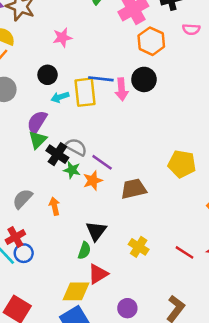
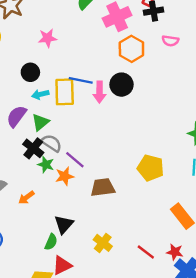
green triangle: (38, 140) -> (40, 122), moved
orange arrow: (55, 206) -> (26, 198), turned -119

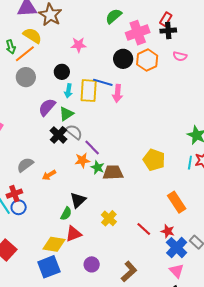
black circle: (122, 85) -> (123, 59), moved
cyan arrow: (40, 94) -> (68, 91), turned -72
green star: (46, 165) -> (98, 167), moved

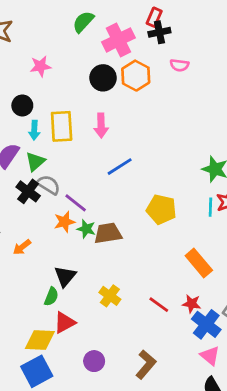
blue line: (103, 82) -> (120, 167), moved, turned -42

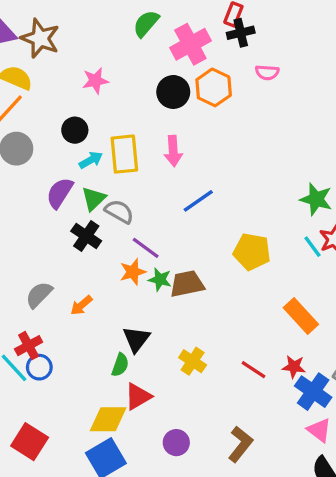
cyan arrow: (34, 130) -> (91, 160), turned -120
gray semicircle: (49, 185) -> (119, 212), moved
cyan line: (210, 207) -> (312, 247), turned -36

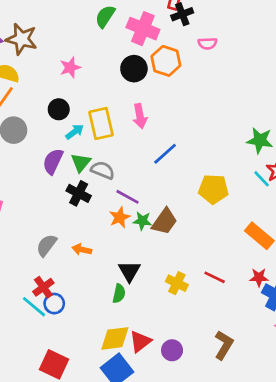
pink cross: (190, 44) -> (143, 29), turned -32
brown trapezoid: (187, 284) -> (165, 221), turned 144
orange arrow: (81, 305) -> (82, 250), turned 60
red line: (253, 370) -> (215, 277), moved
red triangle: (138, 396) -> (140, 341), moved

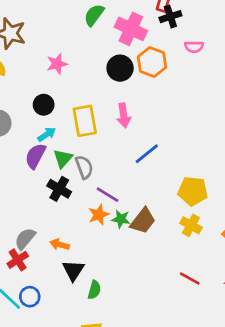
cyan arrow: (75, 132) -> (47, 134), moved
gray semicircle: (103, 170) -> (84, 167), turned 45
black triangle: (129, 271) -> (73, 270), moved
yellow cross: (177, 283) -> (191, 225), moved
red cross: (43, 287) -> (18, 260), moved

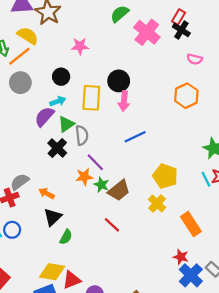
black cross: (170, 17) -> (181, 30), turned 36
orange hexagon: (152, 62) -> (186, 96), moved
black circle: (120, 68) -> (119, 81), moved
red line: (190, 278) -> (112, 225), moved

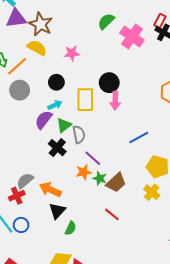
yellow semicircle: (28, 36) -> (37, 48), moved
blue line: (135, 137) -> (139, 137), moved
orange arrow: (47, 193) -> (50, 190), size x1.5

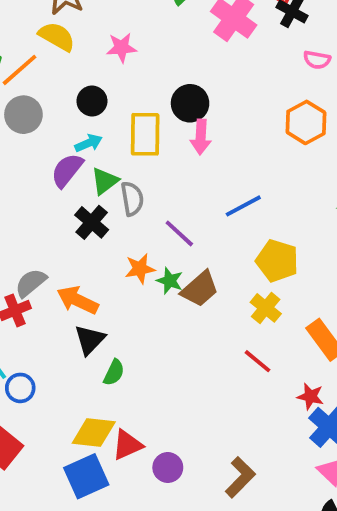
purple line: (93, 158) -> (179, 233), moved
red line: (112, 214) -> (257, 361), moved
blue circle: (21, 225) -> (20, 388), moved

